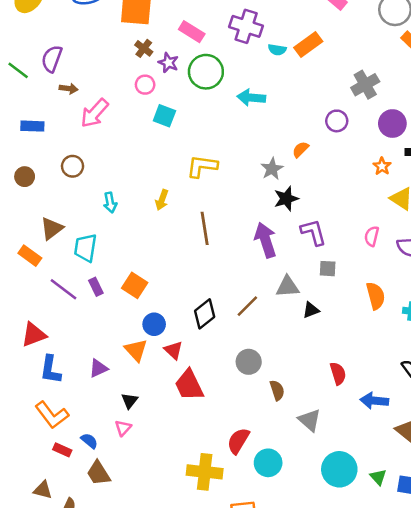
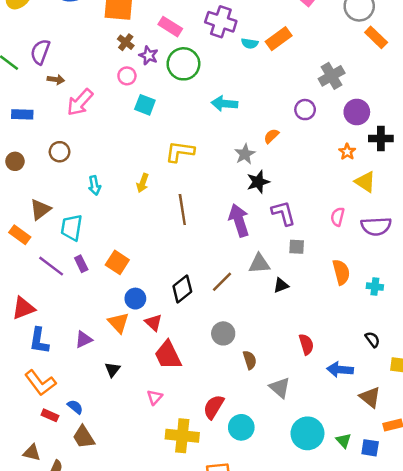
cyan arrow: (251, 98) -> (224, 104), moved
pink triangle: (123, 428) -> (155, 397), moved

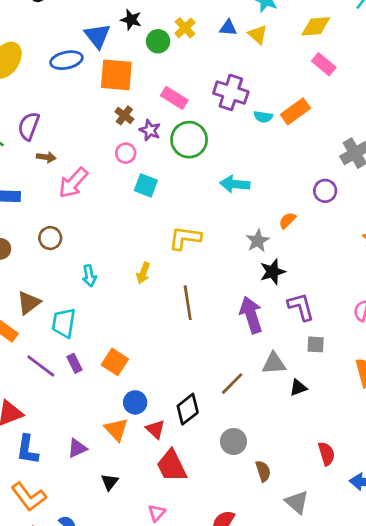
black diamond: (182, 289) -> (188, 409), moved

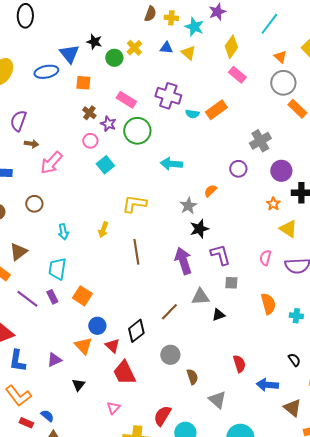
yellow diamond: (316, 26) -> (231, 47), turned -50
orange square: (116, 75) -> (83, 83), size x0.6
cyan square: (146, 185) -> (105, 165), turned 30
cyan trapezoid: (64, 323) -> (57, 269), moved

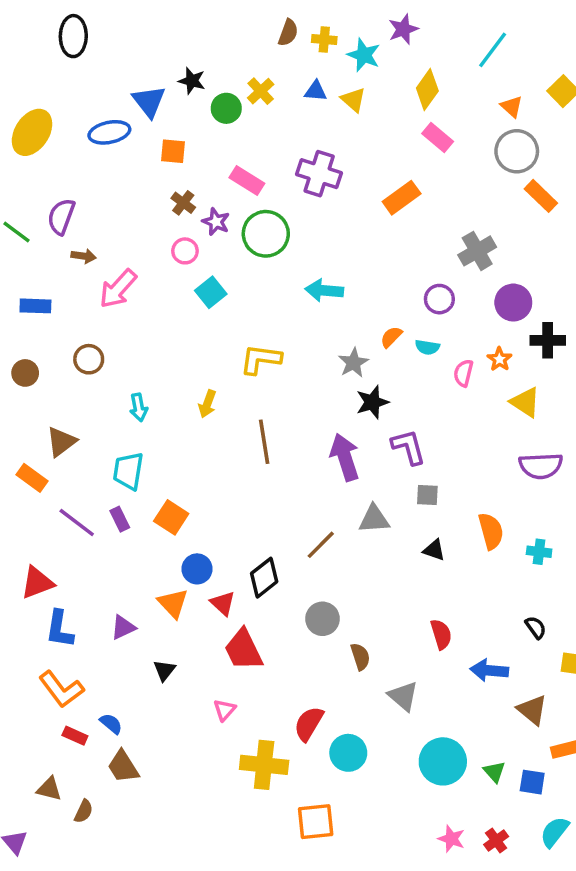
cyan semicircle: (192, 114) -> (427, 347), moved
pink semicircle: (265, 258) -> (463, 373), moved
black triangle: (218, 315) -> (434, 550), moved, turned 40

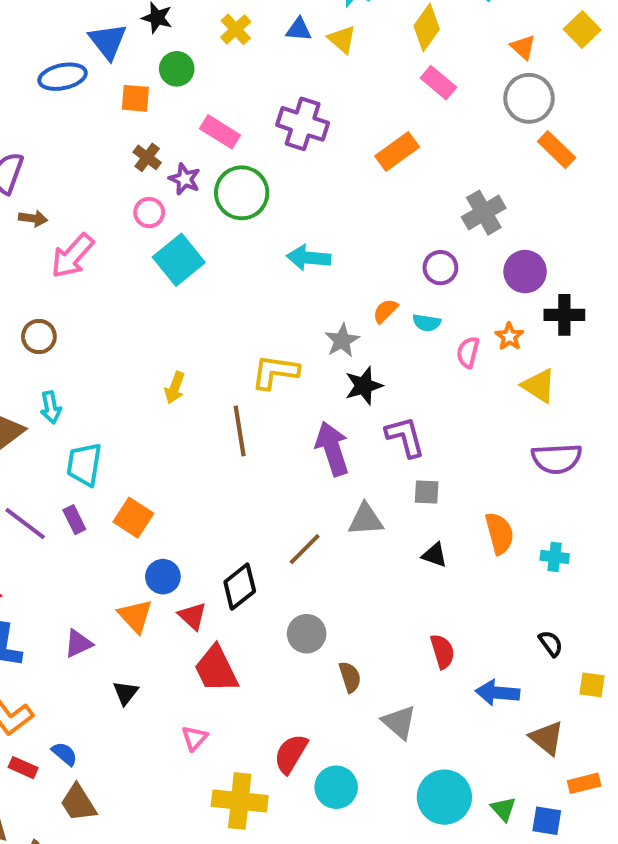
green circle: (226, 108) -> (177, 69), moved
cyan square: (211, 292) -> (179, 260), size x1.4
yellow L-shape: (261, 359) -> (275, 372), moved
cyan arrow: (139, 407) -> (51, 407), moved

